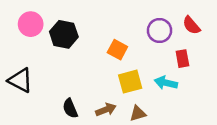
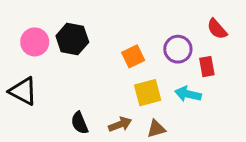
pink circle: (31, 24) -> (35, 42), moved
purple circle: (160, 30) -> (178, 49), moved
orange square: (117, 50) -> (133, 56), turned 36

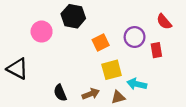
black hexagon: (72, 39) -> (73, 16), moved
pink circle: (35, 42) -> (42, 32), moved
cyan arrow: (188, 94) -> (137, 84), moved

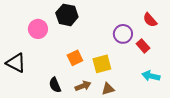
orange square: (101, 42) -> (75, 58), moved
red rectangle: (156, 50) -> (143, 46), turned -32
cyan arrow: (137, 84) -> (151, 76), moved

